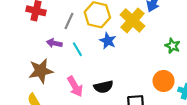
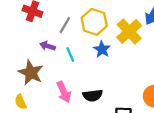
brown star: (41, 71) -> (31, 73), turned 30

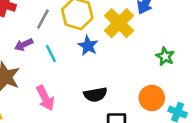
purple arrow: (48, 46) -> (24, 45), turned -40
black semicircle: (93, 96) -> (95, 95), moved

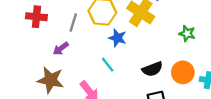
cyan line: (51, 53) -> (108, 65), moved
black semicircle: (95, 95) -> (152, 69), moved

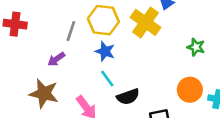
red cross: (36, 17) -> (15, 24), moved
blue star: (117, 38) -> (105, 51), moved
black semicircle: (152, 69) -> (128, 97), moved

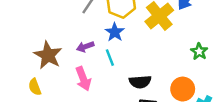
purple arrow: (56, 59) -> (85, 47), moved
black semicircle: (128, 97) -> (140, 82), moved

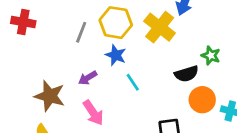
cyan line: (110, 58) -> (133, 82), moved
black semicircle: (140, 82) -> (187, 74), moved

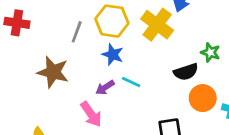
purple arrow: (88, 78) -> (105, 88), moved
cyan line: (133, 82) -> (131, 82), turned -30
brown star: (50, 96) -> (53, 72), moved

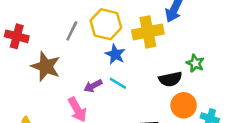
red cross: (17, 23) -> (17, 36), moved
yellow cross: (157, 25) -> (148, 32), turned 36
blue star: (113, 55) -> (115, 54), moved

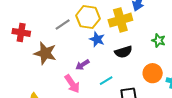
gray line: (72, 31) -> (63, 24), turned 35
black semicircle: (170, 79) -> (123, 52), moved
cyan line: (118, 83) -> (106, 81), moved, turned -56

